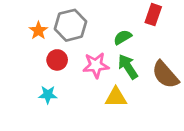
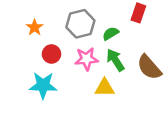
gray hexagon: (70, 25) -> (80, 24), moved
cyan star: (48, 95) -> (43, 85), size x1.6

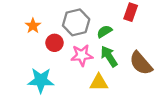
red circle: (51, 54) -> (54, 43), moved

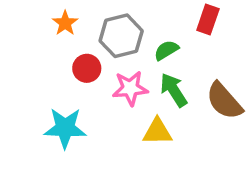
orange star: (33, 26) -> (65, 23), moved

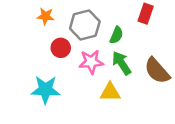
orange star: (65, 23) -> (46, 16), turned -30
green semicircle: (166, 50) -> (116, 35), turned 144

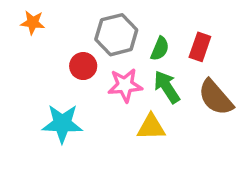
red rectangle: (146, 14) -> (200, 47), moved
orange star: (46, 16) -> (33, 22), moved

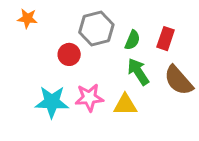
pink star: (125, 85) -> (89, 98), moved

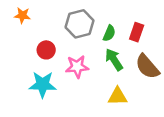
red circle: (69, 54) -> (46, 50), moved
pink star: (89, 98) -> (77, 67), moved
yellow triangle: (125, 105) -> (118, 96), moved

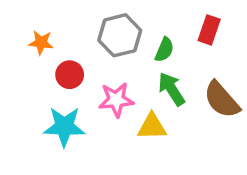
orange star: (22, 15) -> (41, 43), moved
red rectangle: (137, 32) -> (209, 30), moved
yellow triangle: (118, 96) -> (152, 127), moved

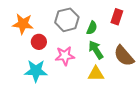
orange star: (41, 43) -> (23, 24), size x1.5
yellow triangle: (152, 127) -> (96, 74), moved

